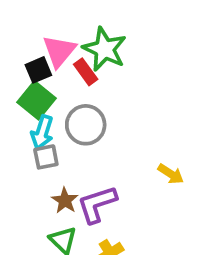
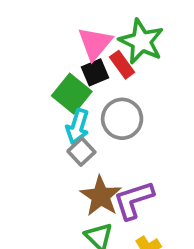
black square: (38, 70) -> (95, 72), moved
gray square: (46, 157) -> (81, 152), turned -32
brown star: (65, 200) -> (101, 196), size x1.5

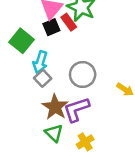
green square: (72, 94) -> (21, 41), moved
gray circle: (122, 119) -> (83, 75), moved

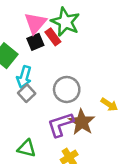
brown star: (55, 107) -> (82, 122), moved
green triangle: (54, 133) -> (27, 148), moved, turned -30

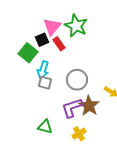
red rectangle: (53, 37) -> (59, 44), moved
black square: (35, 42) -> (42, 40), moved
gray square: (27, 93) -> (45, 83), turned -32

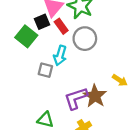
cyan arrow: (43, 70) -> (60, 55), moved
gray circle: (77, 80) -> (85, 39), moved

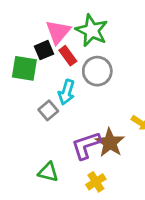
green square: (26, 36) -> (24, 68), turned -30
gray square: (45, 70) -> (48, 110), turned 35

